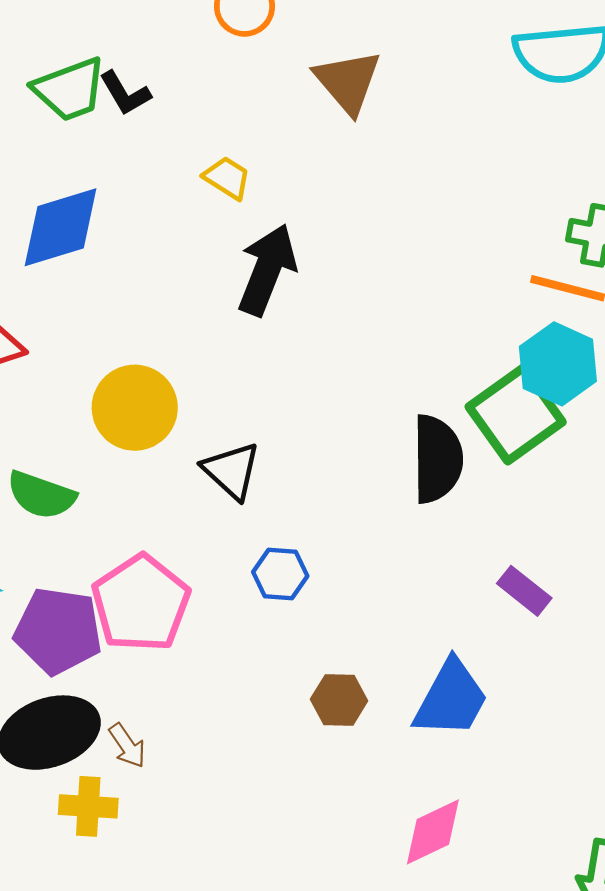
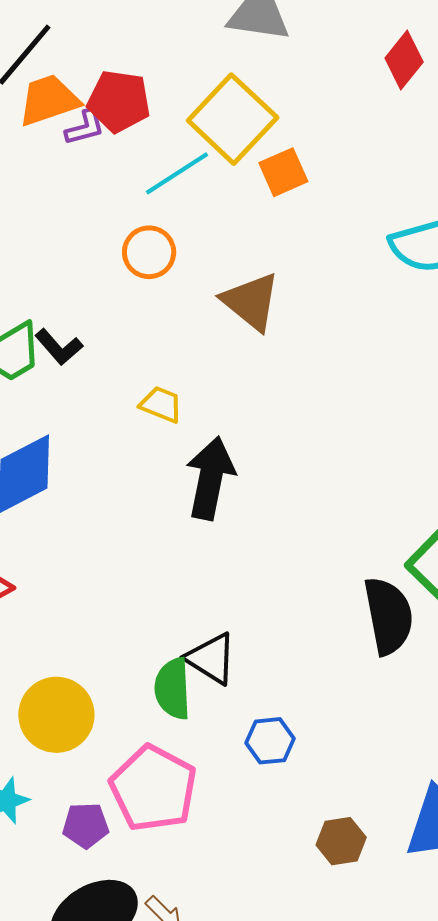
yellow circle: (135, 408) -> (56, 715), moved
green semicircle: (41, 495) -> (173, 689), moved, turned 78
purple pentagon: (58, 631) -> (86, 825), size x0.6

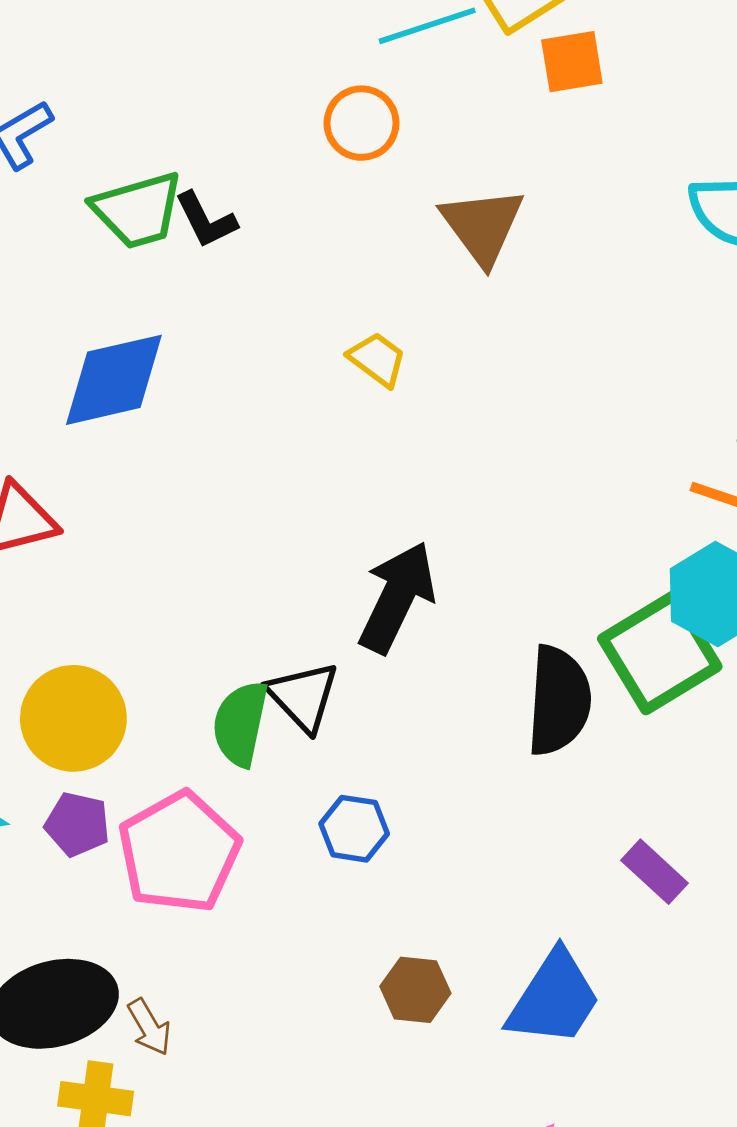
yellow trapezoid: (161, 404) -> (377, 359), moved
black arrow: (210, 478) -> (397, 597), moved
purple pentagon: (86, 825) -> (77, 824), moved

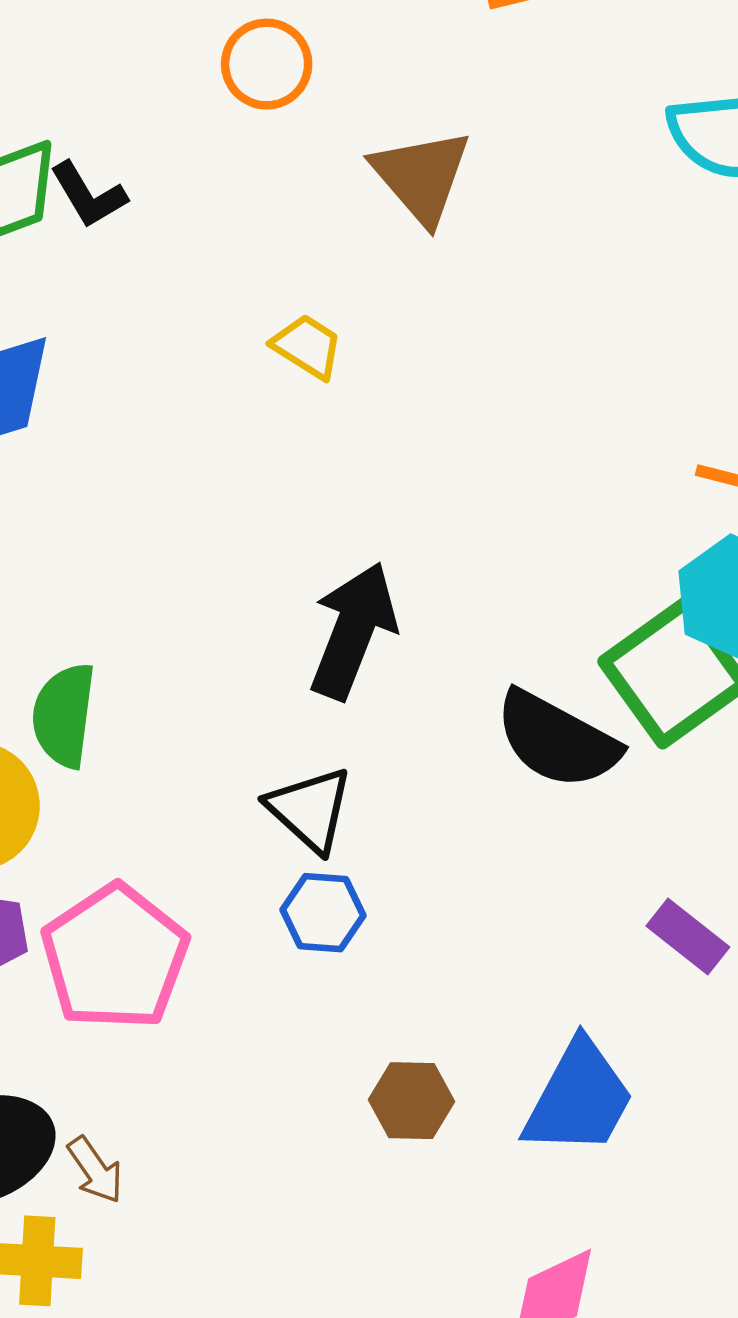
black triangle: (303, 696) -> (310, 809), moved
black semicircle: (559, 701) -> (557, 740), turned 119
green semicircle: (240, 724) -> (64, 715), moved

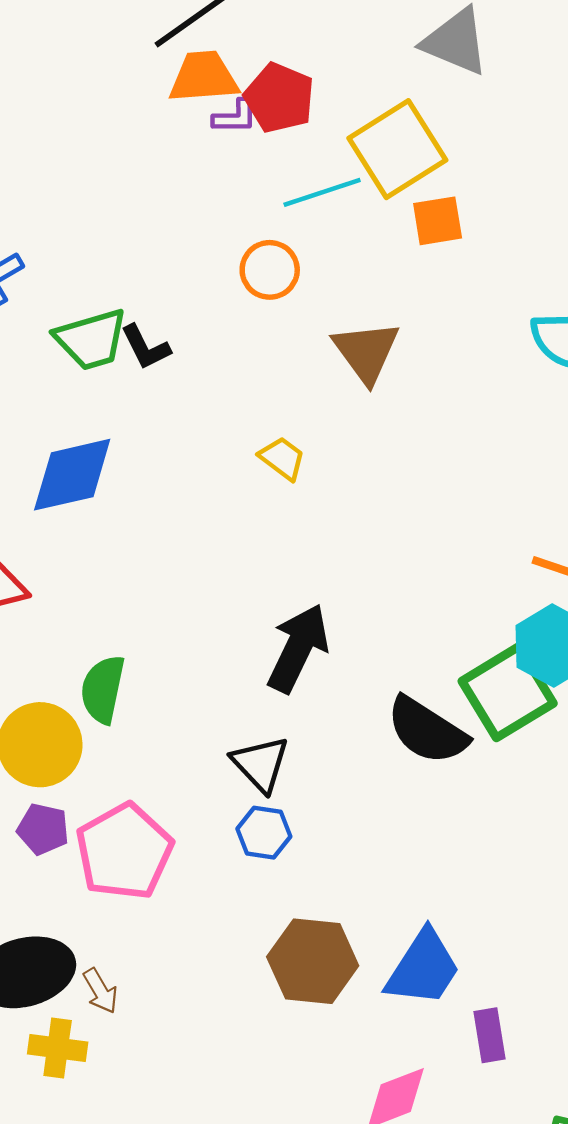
purple rectangle: (688, 936) -> (490, 1035), moved, turned 38
brown hexagon: (412, 1101) -> (313, 961), size x1.6

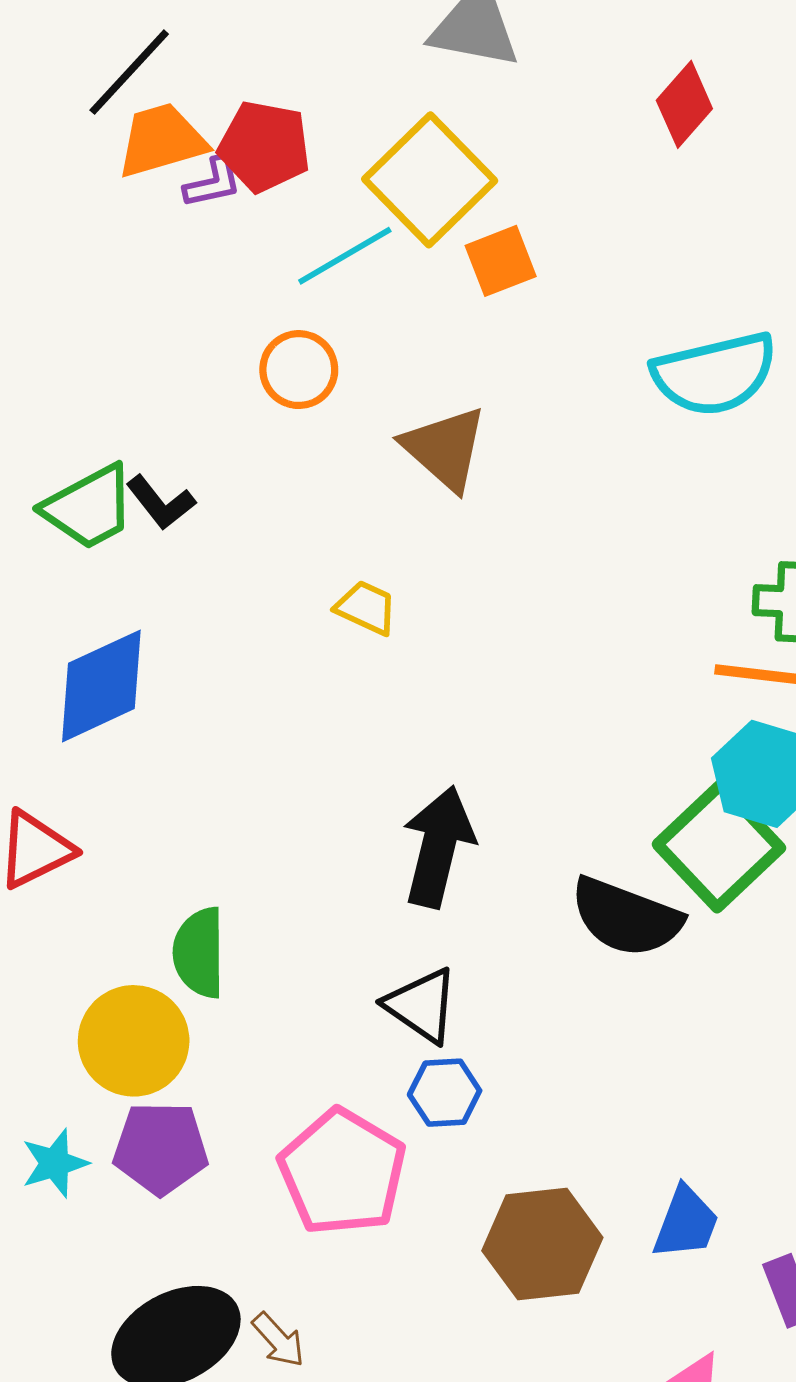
purple pentagon: (43, 829) -> (161, 1148), size x1.4
pink pentagon: (124, 852) -> (343, 1172), moved
blue trapezoid: (423, 968) -> (686, 1223), size x0.7

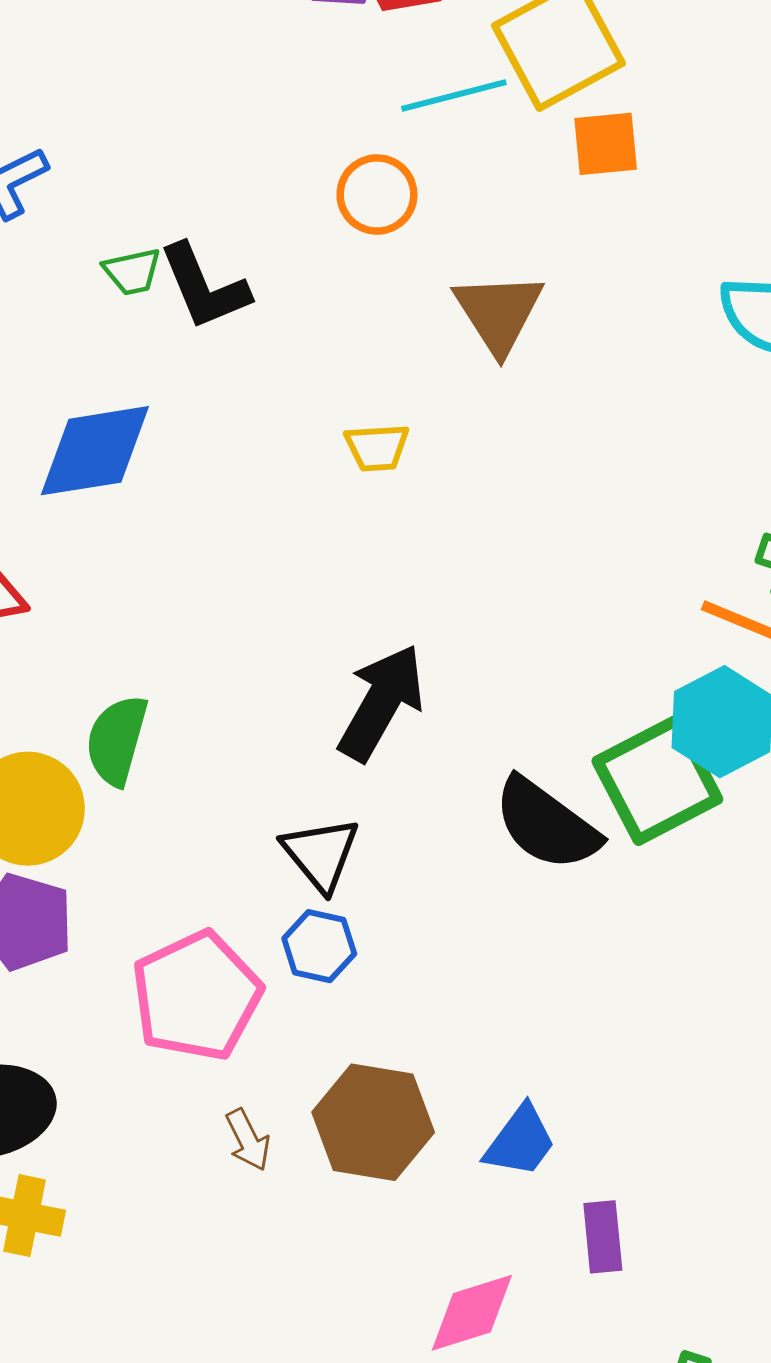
black L-shape: (161, 502) -> (204, 287), size x1.4
green trapezoid: (89, 507) -> (132, 272), size x0.6
yellow trapezoid: (366, 608) -> (377, 447), turned 136
brown arrow: (278, 1340) -> (248, 1140), moved

